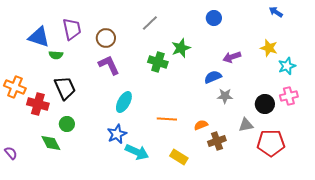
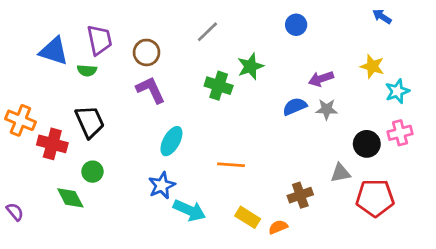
green semicircle: (56, 55) -> (87, 70), moved
gray star: (225, 96) -> (327, 109), moved
orange semicircle: (201, 125) -> (278, 227), moved

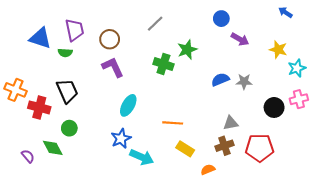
purple arrow: (321, 79) -> (240, 39), moved, turned -132
gray triangle: (340, 173) -> (231, 123), moved
red pentagon: (375, 198) -> (260, 148), moved
purple semicircle: (15, 212) -> (28, 156), moved
yellow rectangle: (248, 217) -> (185, 149), moved

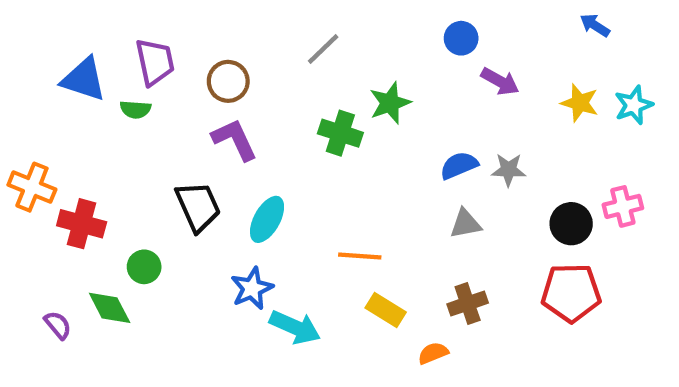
cyan star: (297, 68) -> (634, 105), moved
black trapezoid: (67, 91) -> (198, 206), moved
gray triangle: (231, 123) -> (465, 224), moved
red pentagon: (260, 148) -> (571, 293), moved

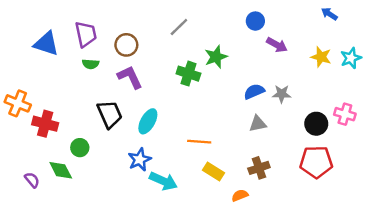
green semicircle: (135, 109) -> (91, 64), moved
pink cross: (623, 206) -> (345, 114), turned 30

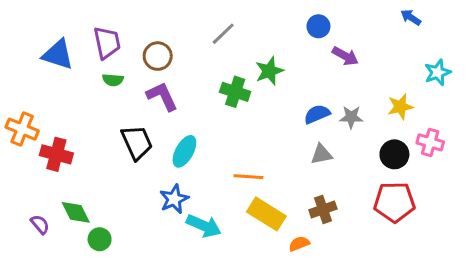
yellow star: (321, 57) -> (400, 107), moved, turned -30
green circle: (80, 148) -> (100, 239), moved
yellow rectangle: (214, 171) -> (266, 214), size x1.4

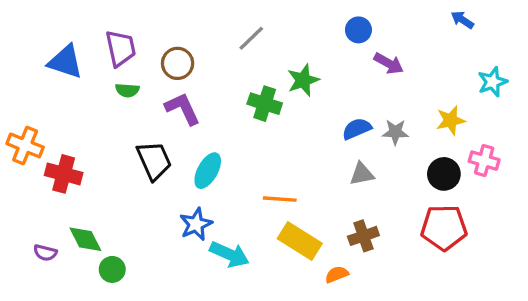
purple semicircle: (40, 224) -> (45, 253), turned 144

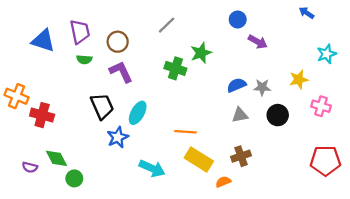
black circle: (444, 174) -> (278, 115), moved
blue star: (196, 224) -> (118, 137), moved
red pentagon: (444, 228) -> (325, 161), moved

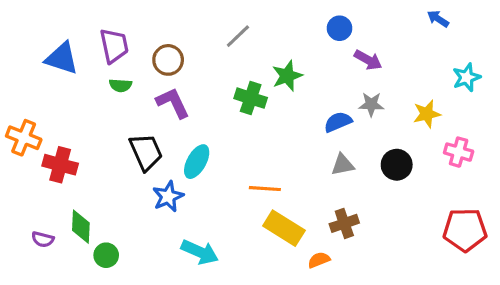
gray star: (262, 87) -> (371, 104), moved
green diamond: (57, 158) -> (81, 227), turned 30
cyan arrow: (152, 168) -> (200, 252), moved

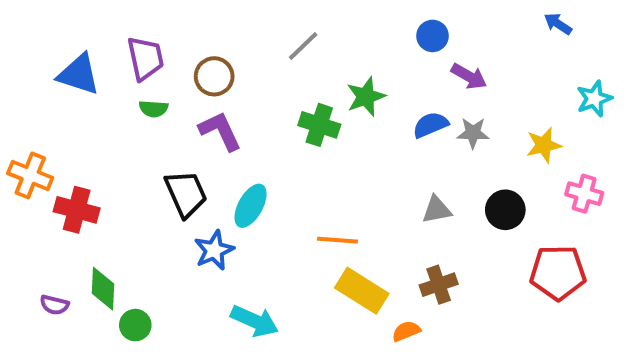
blue semicircle: (338, 122) -> (430, 125), moved
red pentagon: (465, 230) -> (558, 272), moved

